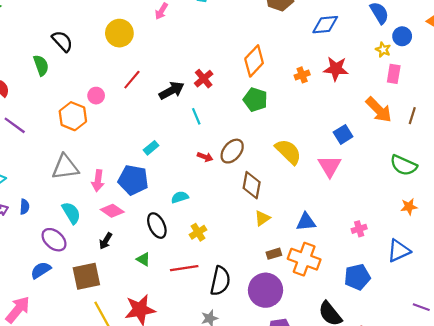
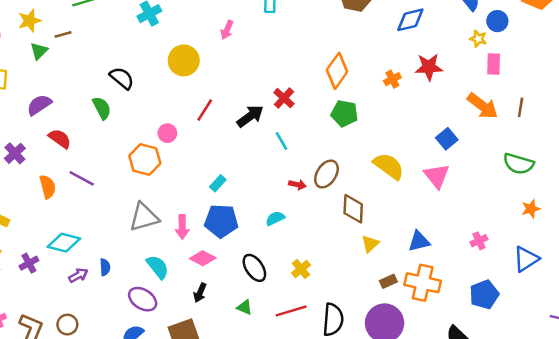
cyan rectangle: (151, 148) -> (218, 183), moved
cyan semicircle: (180, 197) -> (275, 218), moved

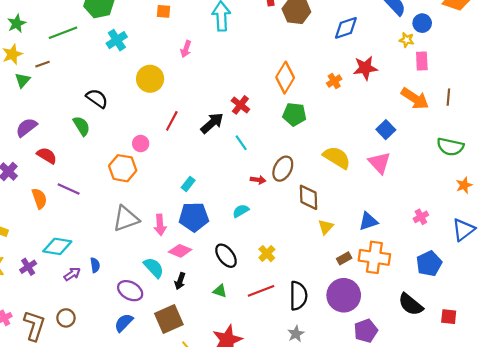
cyan semicircle: (158, 267) -> (154, 268), moved

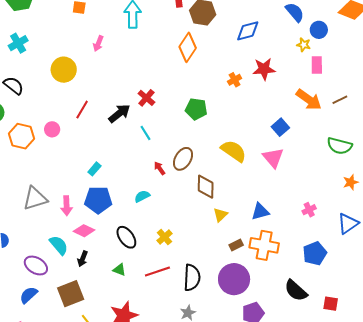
cyan cross: (117, 40) -> (18, 43), moved
orange diamond: (285, 78) -> (188, 47), moved
brown line: (448, 97) -> (340, 100), turned 56
orange hexagon: (123, 168) -> (21, 136), moved
red arrow: (258, 180) -> (160, 168), turned -136

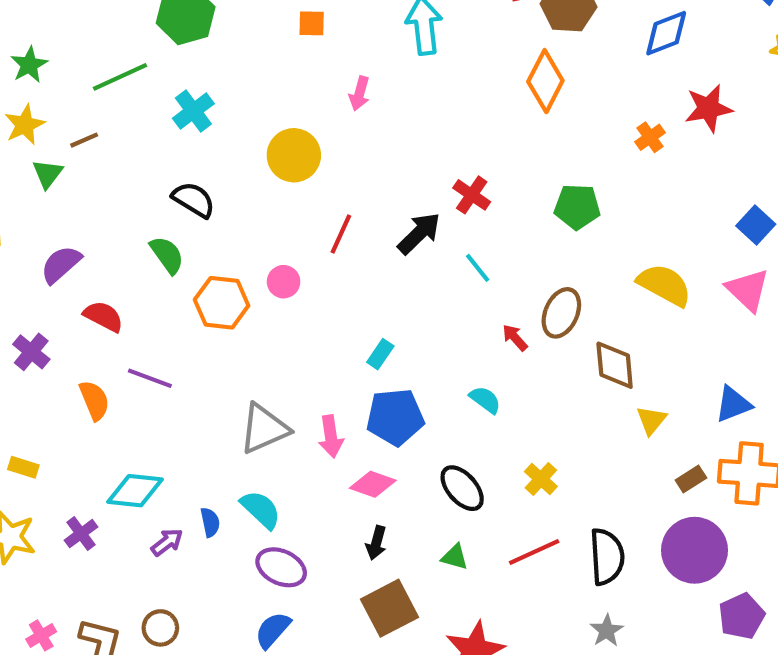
cyan semicircle: (142, 196) -> (485, 400), turned 70
cyan semicircle: (59, 245) -> (261, 509), moved
brown square: (71, 294) -> (389, 608), moved

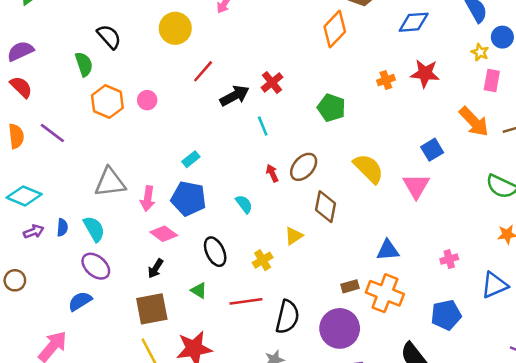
red line: (341, 234) -> (203, 71), moved
red semicircle: (103, 316) -> (21, 87), moved
yellow triangle: (651, 420) -> (294, 236), moved

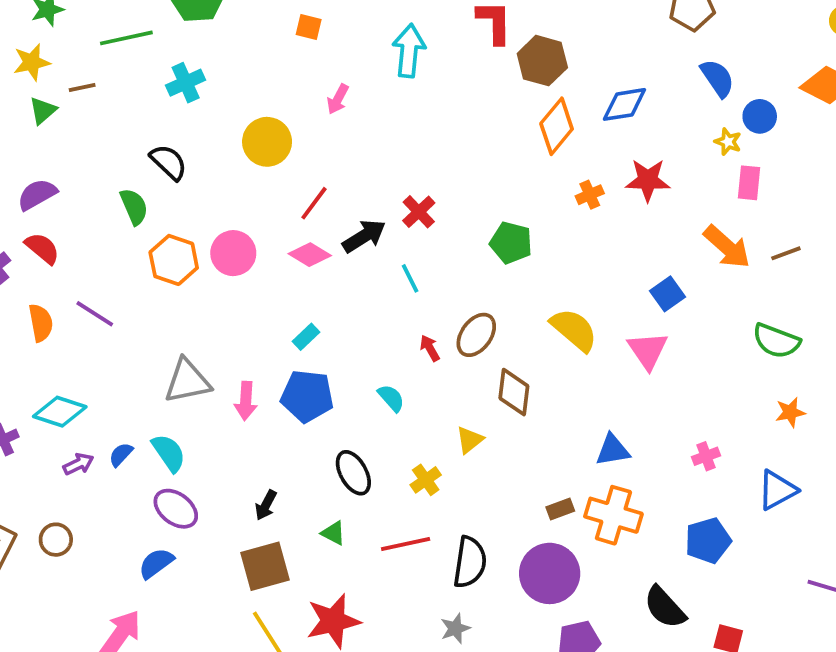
orange diamond: (335, 29) -> (557, 126), moved
pink circle: (147, 100) -> (233, 253), size x1.5
blue semicircle: (62, 227) -> (121, 455), turned -138
pink diamond: (164, 234) -> (310, 255), moved

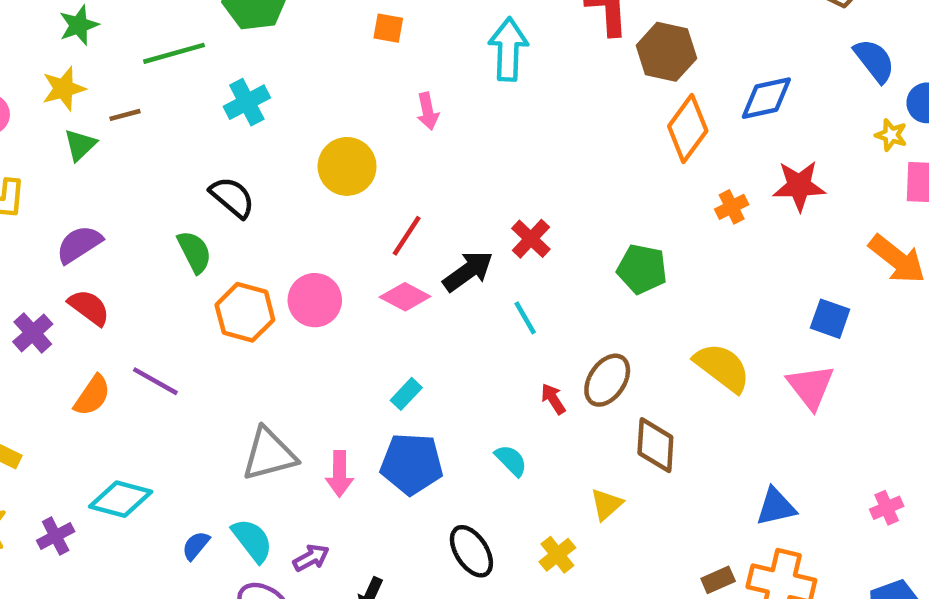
pink arrow: (338, 99) -> (428, 111), turned -36
blue square: (667, 294) -> (830, 319), turned -32
orange semicircle: (41, 323) -> (92, 395), turned 48
purple arrow: (78, 464) -> (311, 558), moved

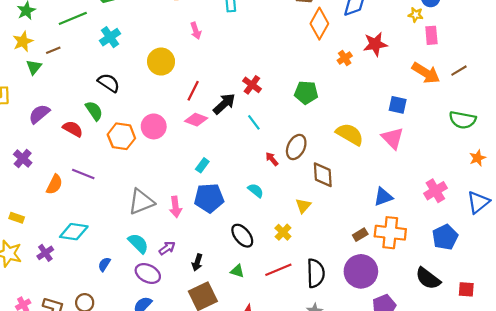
red semicircle: (89, 307) -> (73, 129), moved
pink cross: (887, 508) -> (435, 191), size x1.5
blue semicircle: (196, 546) -> (104, 264), moved

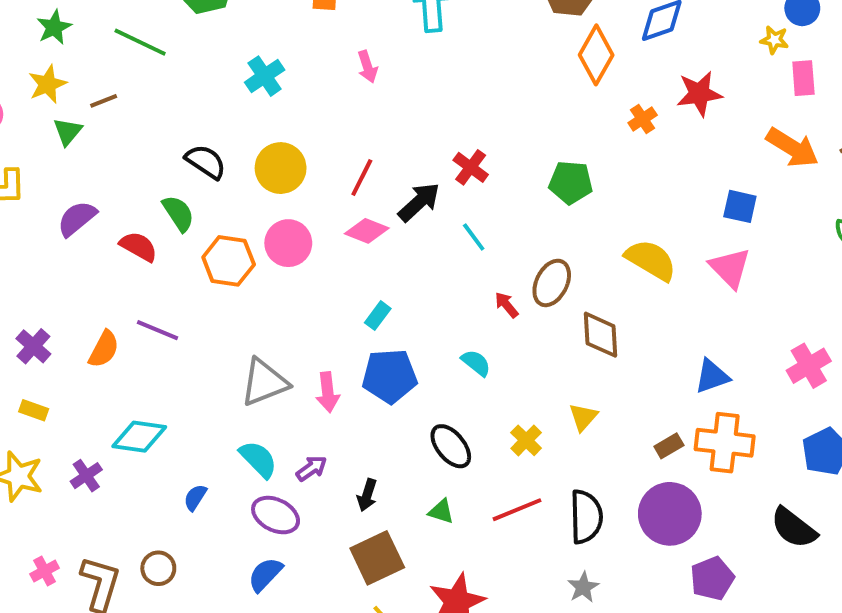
green line: (73, 18) -> (140, 42), turned 48
cyan cross: (110, 37) -> (265, 76), moved
yellow circle: (161, 62) -> (281, 168), moved
purple cross: (23, 158) -> (33, 346), moved
yellow triangle: (303, 206) -> (583, 417), moved

